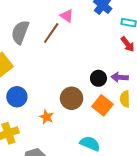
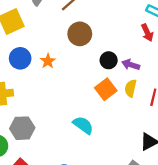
brown circle: (72, 98) -> (80, 34), moved
orange star: (47, 117) -> (48, 61), moved

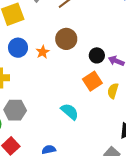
brown circle: (80, 34) -> (66, 39), moved
yellow semicircle: (131, 88) -> (113, 91), moved

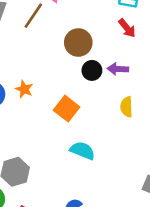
brown circle: (66, 39) -> (78, 43), moved
orange square: (92, 81) -> (67, 109), moved

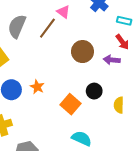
purple arrow: (118, 69) -> (112, 60), moved
black circle: (92, 70) -> (94, 91), moved

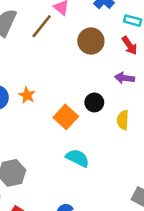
brown circle: (82, 52) -> (91, 41), moved
purple arrow: (112, 60) -> (125, 78), moved

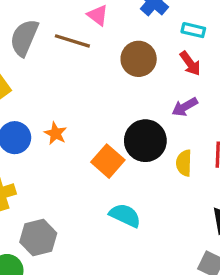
brown line: (42, 26) -> (72, 41), turned 70
purple arrow: (125, 78) -> (185, 107), turned -36
black circle: (94, 102) -> (145, 141), size x1.6

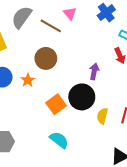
brown circle: (139, 59) -> (46, 58), moved
purple arrow: (185, 107) -> (94, 71), moved, turned 119

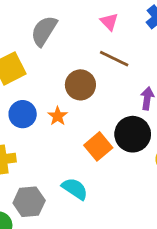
brown line: (51, 26) -> (114, 59), moved
cyan semicircle: (59, 140) -> (75, 189), moved

